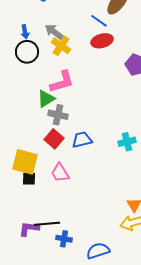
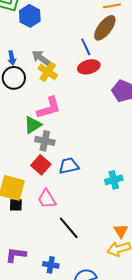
blue line: (99, 21) -> (86, 47), turned 30
cyan cross: (127, 142) -> (114, 180), moved
black line: (47, 224) -> (69, 228), moved, turned 55

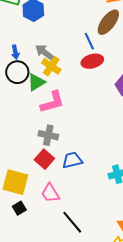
green triangle: (33, 125) -> (36, 82), moved
black square: (16, 205) -> (19, 208), moved, turned -32

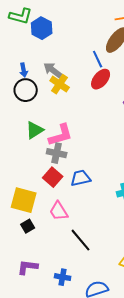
red ellipse: (92, 61) -> (101, 79), turned -35
green triangle: (36, 82) -> (35, 130), moved
pink L-shape: (52, 102) -> (61, 135), moved

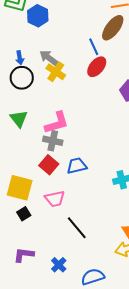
green triangle: (35, 130) -> (19, 119), moved, turned -36
pink trapezoid: (59, 211) -> (55, 199), turned -70
blue cross: (63, 277) -> (59, 265), turned 35

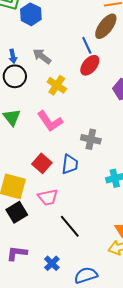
yellow cross: (56, 72) -> (57, 85), moved
pink L-shape: (57, 123) -> (50, 121), turned 72
gray cross: (53, 141) -> (91, 139), moved
blue trapezoid: (77, 166) -> (70, 164), turned 110
black square: (24, 214) -> (17, 212), size x1.5

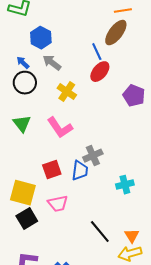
blue hexagon: (31, 14) -> (41, 38), moved
blue arrow: (13, 56) -> (23, 63), turned 144
gray cross: (91, 139) -> (93, 156), moved, turned -36
red square: (42, 163) -> (52, 170), turned 30
black line: (70, 226) -> (100, 232), moved

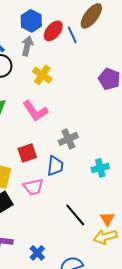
blue hexagon: (41, 38) -> (31, 21), moved
gray arrow: (52, 63) -> (27, 46), turned 66
red ellipse: (100, 72) -> (53, 31), moved
blue trapezoid: (80, 171) -> (55, 166), moved

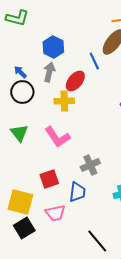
red ellipse: (53, 31) -> (75, 81), moved
yellow cross: (42, 75) -> (64, 101), turned -36

